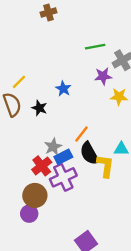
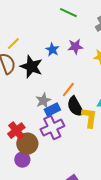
green line: (95, 47) -> (68, 13), moved, turned 36
purple star: (103, 76) -> (75, 47), moved
black star: (39, 108) -> (31, 67), size x1.6
red cross: (42, 166) -> (16, 131), moved

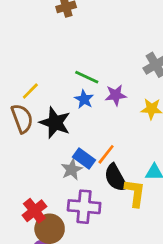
green line: (68, 13) -> (87, 77), moved
blue rectangle: (52, 110) -> (84, 158), moved, turned 63
purple cross: (52, 128) -> (84, 207), turned 30

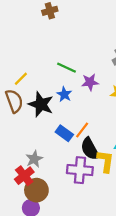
blue star: (84, 99) -> (64, 94), moved
gray star: (72, 169) -> (34, 159), moved
purple cross: (84, 207) -> (80, 170), moved

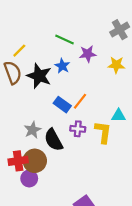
black semicircle: (90, 149) -> (53, 140), moved
purple cross: (80, 170) -> (78, 129), moved, size x0.6
red cross: (24, 176) -> (18, 161), moved, turned 30

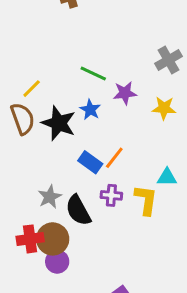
purple circle: (29, 178) -> (57, 262), moved

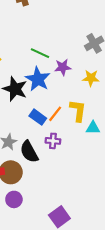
blue star: (90, 110) -> (38, 79), size x1.6
yellow L-shape: (146, 200) -> (78, 111), moved
purple circle: (57, 262) -> (14, 199), moved

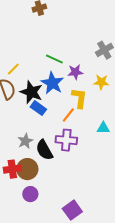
yellow L-shape: (78, 111) -> (79, 98), moved
blue rectangle: (38, 117) -> (38, 108), moved
purple cross: (53, 141) -> (66, 140), size x1.5

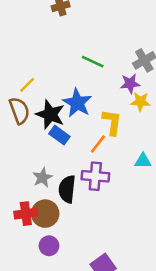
green line: (54, 59) -> (93, 62), moved
purple star: (75, 72) -> (130, 84), moved
black semicircle: (44, 150) -> (67, 189), turned 35

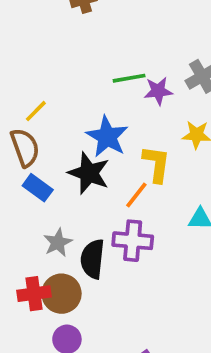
green line: (93, 62) -> (129, 78), turned -35
purple star: (130, 84) -> (158, 91), moved
black star: (50, 114) -> (89, 173), moved
blue rectangle: (59, 135) -> (38, 188), moved

